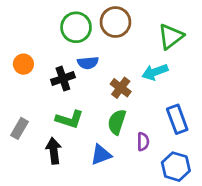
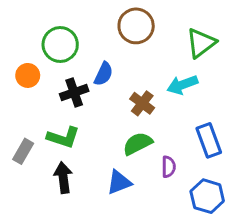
green circle: (76, 27) -> (60, 45), moved
blue semicircle: (88, 63) -> (104, 74), turned -60
green L-shape: (69, 119) -> (63, 137), moved
green semicircle: (117, 122) -> (138, 144), turned 45

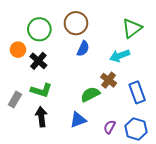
brown circle: (136, 26) -> (76, 23), moved
blue semicircle: (104, 74) -> (83, 49), moved
black cross: (74, 92) -> (38, 61), moved, turned -30
brown cross: (142, 103) -> (109, 80), moved
purple semicircle: (169, 167) -> (110, 127), moved, turned -152

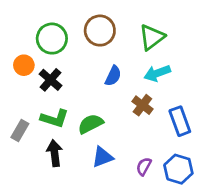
green triangle: (132, 28) -> (152, 37), moved
blue semicircle: (83, 49) -> (113, 76), moved
green semicircle: (90, 94) -> (91, 124), moved

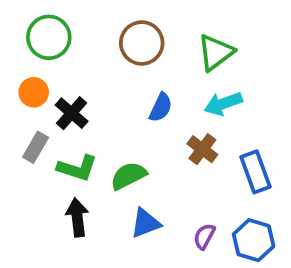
green circle: (52, 39) -> (49, 37), moved
gray rectangle: (20, 130) -> (36, 147), moved

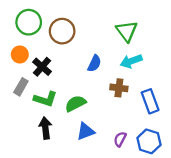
brown circle: (142, 43) -> (62, 31), moved
green triangle: (216, 52) -> (127, 31), turned -30
brown cross: (202, 149) -> (119, 88), turned -30

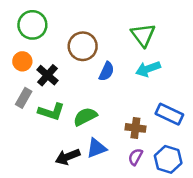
brown circle: (62, 31) -> (83, 46), moved
brown cross: (119, 88) -> (135, 128), moved
blue rectangle: (150, 101) -> (169, 114), turned -45
black arrow: (45, 128) -> (68, 157), moved, turned -105

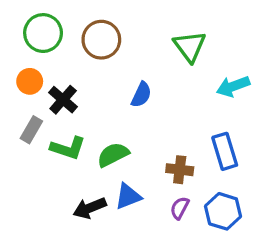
brown circle: (83, 46) -> (101, 40), moved
cyan arrow: (148, 69) -> (233, 86), moved
blue rectangle: (169, 114) -> (225, 151), turned 48

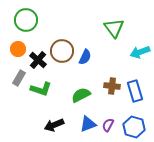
brown circle: (101, 40) -> (62, 51), moved
green semicircle: (113, 155) -> (81, 95), moved
brown cross: (180, 170) -> (112, 86), moved
blue triangle: (128, 196) -> (88, 124), moved

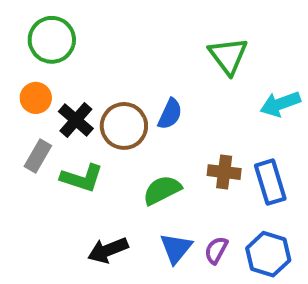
brown circle: (62, 51) -> (124, 126), moved
blue triangle: (88, 124) -> (176, 248), turned -30

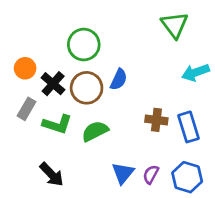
green circle: (52, 40) -> (84, 45), moved
green triangle: (228, 56) -> (175, 25), moved
green semicircle: (162, 190) -> (95, 131), moved
black arrow: (108, 250) -> (52, 174), moved, turned -112

